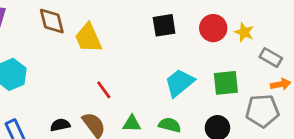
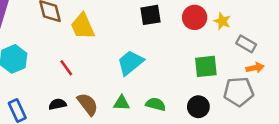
cyan trapezoid: (180, 83) -> (130, 63), moved
red line: (104, 90) -> (66, 68), moved

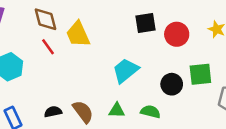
red circle: (195, 17) -> (177, 34), moved
red line: (66, 68) -> (48, 47), moved
black circle: (198, 107) -> (172, 84), moved

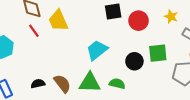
green triangle: (117, 110) -> (90, 83), size x1.6

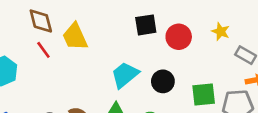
green square: (158, 53) -> (204, 95), moved
black circle: (134, 61) -> (163, 81), moved

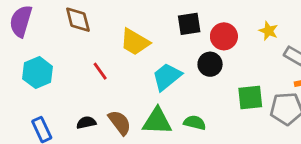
yellow trapezoid: (75, 37) -> (135, 42), moved, turned -36
red line: (43, 50) -> (100, 71), moved
black circle: (163, 81) -> (210, 64), moved

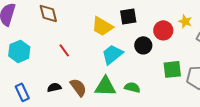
red circle: (224, 36) -> (163, 30), moved
yellow trapezoid: (135, 42) -> (102, 26), moved

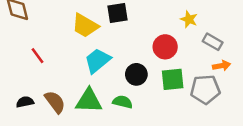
red circle: (163, 30) -> (165, 47), moved
black circle: (143, 45) -> (136, 74), moved

